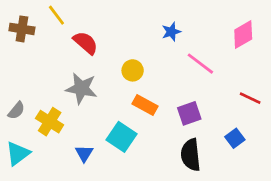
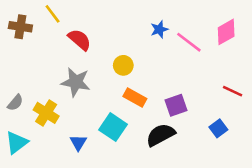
pink line: (200, 64) -> (189, 42), moved
black semicircle: (191, 155) -> (161, 135), moved, turned 68

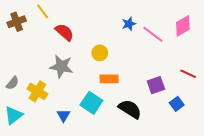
brown cross: (20, 27) -> (17, 22), turned -30
orange rectangle: (135, 97) -> (109, 79), turned -30
purple square: (176, 105) -> (156, 85), moved
black semicircle: (161, 135) -> (130, 109), turned 60

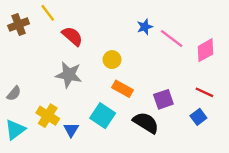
pink diamond: (183, 26) -> (205, 50), moved
red line: (188, 74) -> (204, 92), moved
orange rectangle: (109, 79) -> (123, 89), turned 30
purple square: (156, 85) -> (163, 99), moved
yellow cross: (37, 91) -> (48, 116), moved

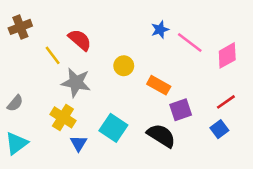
yellow line: (48, 13) -> (53, 55), moved
orange rectangle: (123, 89) -> (159, 85), moved
red line: (204, 92) -> (226, 102), turned -60
yellow cross: (48, 116) -> (63, 117), moved

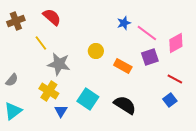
red semicircle: (80, 40) -> (52, 17), moved
red line: (226, 102) -> (175, 79), turned 63
purple square: (181, 110) -> (150, 57), moved

